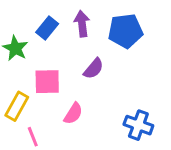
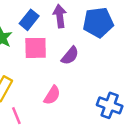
pink square: (47, 82) -> (36, 48), moved

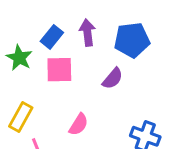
purple semicircle: (70, 56) -> (113, 78), moved

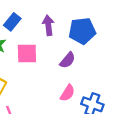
blue rectangle: (52, 37) -> (12, 22), moved
pink semicircle: (79, 124) -> (68, 93), moved

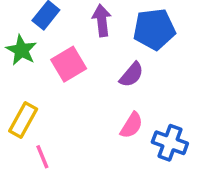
pink square: (27, 53) -> (69, 64), turned -30

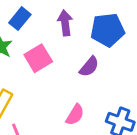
pink semicircle: (132, 125) -> (75, 115), moved

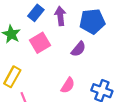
blue rectangle: (20, 19) -> (36, 13), moved

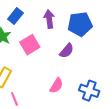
blue rectangle: (36, 13) -> (15, 16), moved

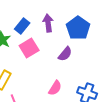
blue rectangle: (15, 16) -> (22, 26), moved
blue pentagon: (80, 24) -> (78, 28), turned -30

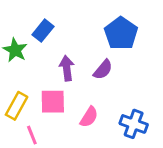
purple arrow: (48, 23) -> (67, 68), moved
pink square: (29, 48) -> (53, 102), moved, turned 30

